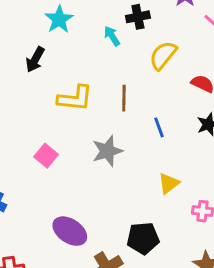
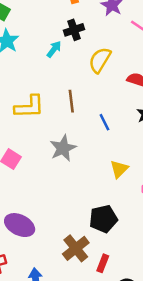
cyan arrow: (112, 36) -> (54, 49), turned 78
purple ellipse: (70, 231) -> (20, 225), moved

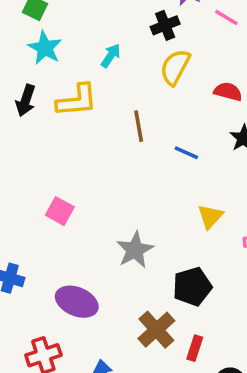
black cross: (74, 30) -> (165, 25), moved
yellow L-shape: (29, 107) -> (77, 100), moved
blue line: (105, 122) -> (186, 153), turned -36
gray star: (63, 148) -> (135, 250), moved

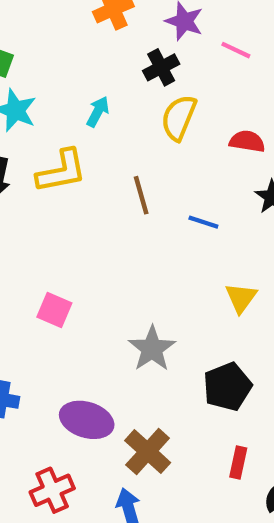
brown cross: (156, 330) -> (148, 452), moved

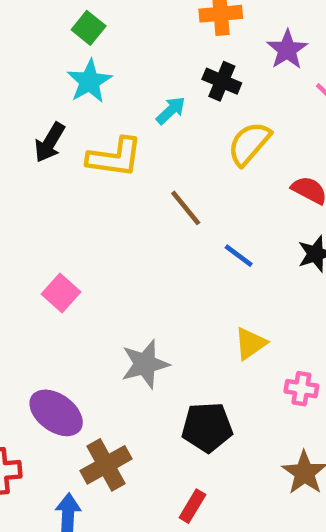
black cross: (161, 67) -> (222, 81), moved, turned 32
brown line: (141, 195) -> (186, 208), turned -42

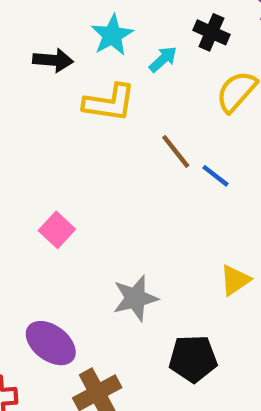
cyan star: (89, 81) -> (112, 35), moved
black arrow: (50, 142) -> (53, 60), moved, turned -117
blue line: (239, 256) -> (215, 176), moved

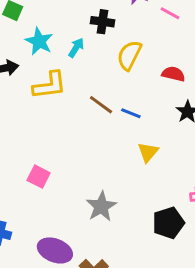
yellow triangle: (235, 280) -> (148, 152), moved
black pentagon: (193, 359) -> (168, 223), moved

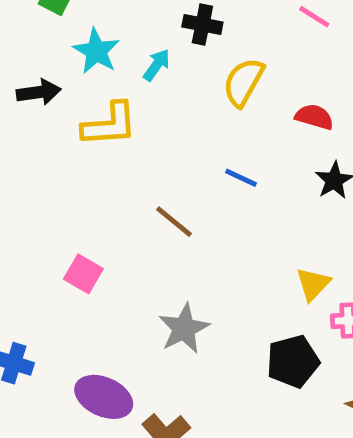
brown line: (101, 105) -> (174, 222), moved
yellow triangle: (148, 152) -> (313, 284), moved

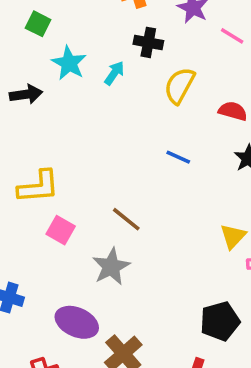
yellow L-shape: (109, 125) -> (39, 187), moved
brown line: (174, 222) -> (126, 219), moved
gray star: (184, 329) -> (111, 267), moved
black pentagon: (293, 361) -> (220, 321), moved

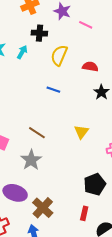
blue line: (178, 157) -> (53, 90), moved
yellow triangle: (233, 236) -> (81, 132), moved

